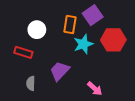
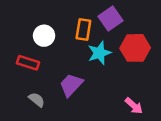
gray semicircle: (31, 83) -> (37, 100), turned 128
pink arrow: (95, 89) -> (134, 106), moved

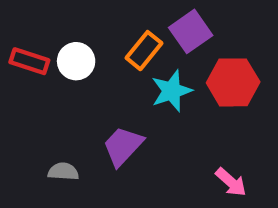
orange rectangle: (83, 30) -> (144, 51), turned 30
red rectangle: (28, 63) -> (29, 61), moved
gray semicircle: (37, 100) -> (63, 172), turned -35

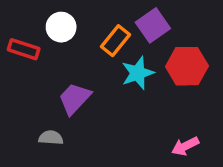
white circle: (76, 61) -> (61, 27), moved
purple trapezoid: (123, 146) -> (75, 99), moved
pink arrow: (231, 182) -> (185, 146), turned 112

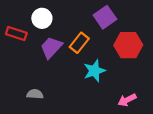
orange rectangle: (115, 41) -> (79, 43), moved
cyan star: (138, 73) -> (94, 71), moved
purple trapezoid: (75, 99) -> (51, 47), moved

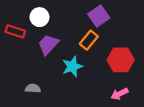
orange rectangle: (79, 43) -> (89, 40), moved
red hexagon: (128, 45) -> (121, 60), moved
cyan star: (94, 71) -> (72, 66), moved

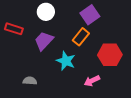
white circle: (39, 17) -> (46, 12), moved
cyan star: (72, 66) -> (66, 61), turned -30
pink arrow: (120, 94) -> (92, 81), moved

